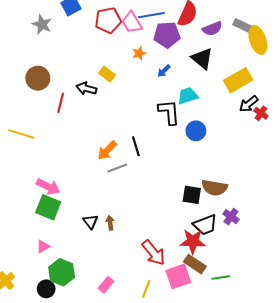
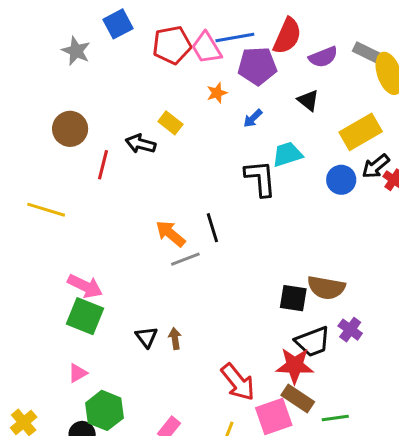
black triangle: (202, 59) -> (308, 100), size x0.7
blue circle: (196, 131) -> (341, 180), moved
orange arrow: (107, 150) -> (170, 234), turned 85

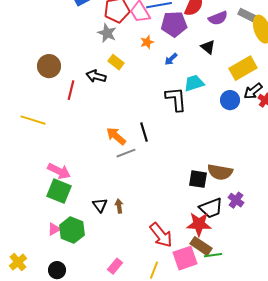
gray star: (76, 51) -> (107, 33), moved
green hexagon: (105, 410) -> (72, 230), moved
green line: (335, 418) -> (213, 255), moved

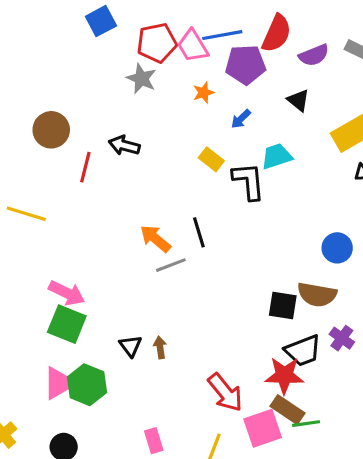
yellow rectangle: (116, 62) -> (211, 159), moved
blue circle: (230, 100) -> (337, 248), moved
pink triangle: (54, 229) -> (59, 383), size x1.6
pink rectangle: (115, 266) -> (154, 441), turned -56

